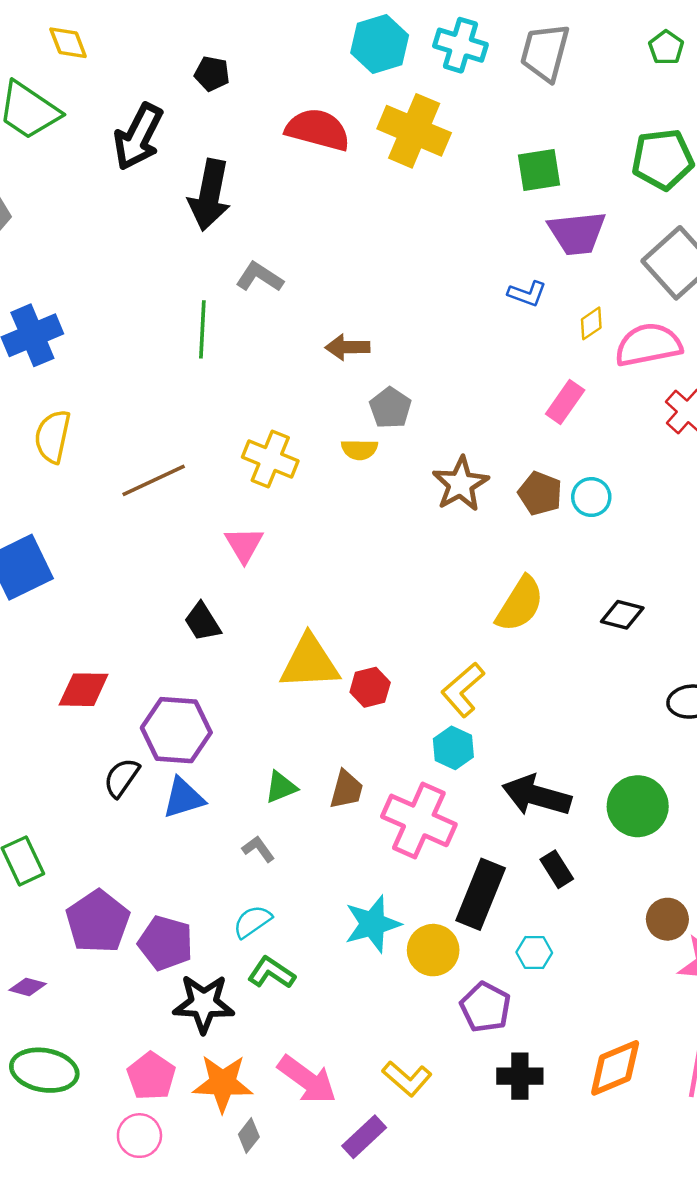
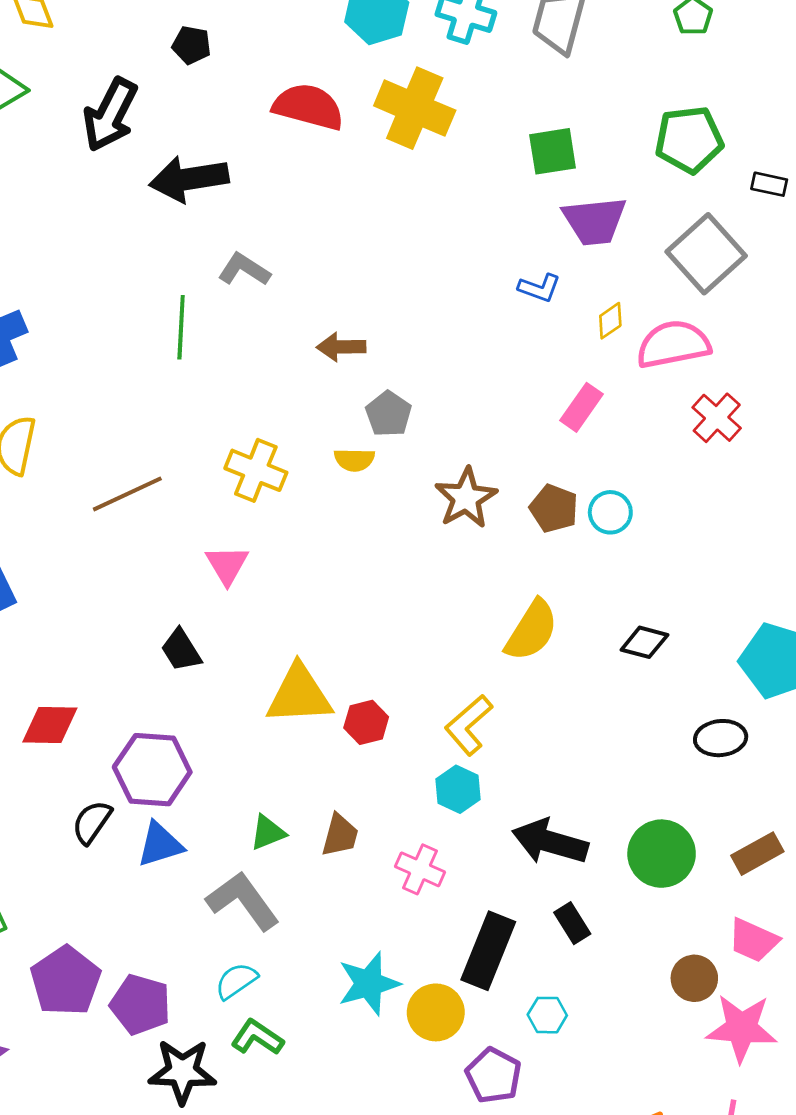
black arrow: (210, 195) -> (189, 179), turned 70
pink cross: (419, 820) -> (420, 869), size x0.6
gray L-shape: (258, 849) -> (243, 901), size x2.0

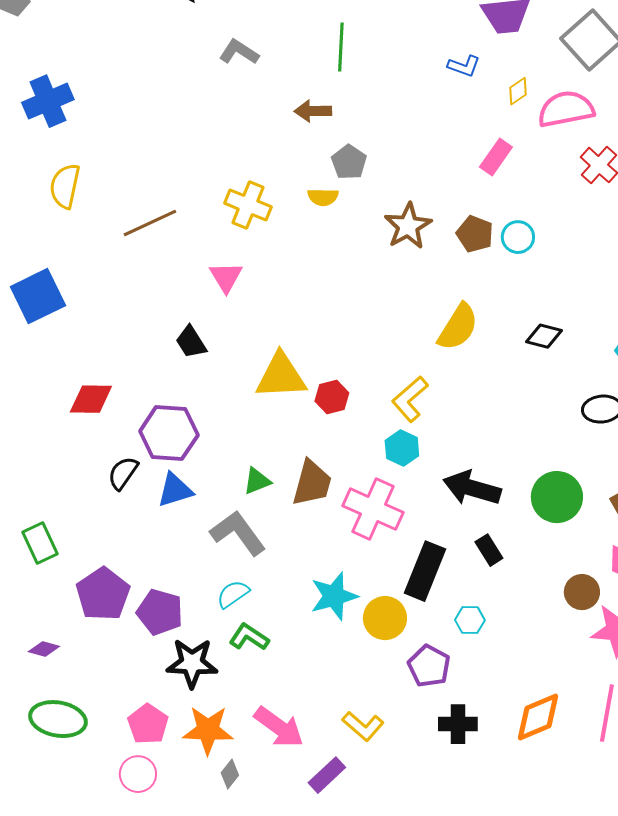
green line: (181, 327) -> (341, 47), moved
brown trapezoid: (340, 835) -> (312, 483), size x1.4
pink cross: (420, 869) -> (373, 509), size x1.6

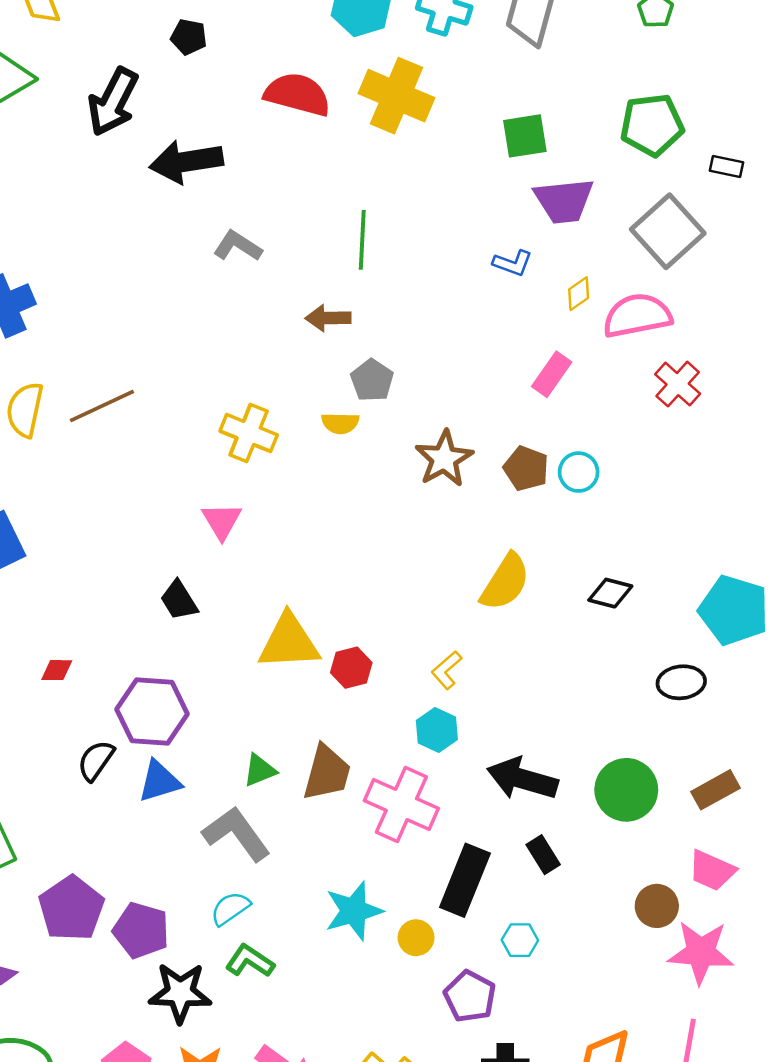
brown line: (150, 223) -> (102, 406), moved
red diamond: (91, 399) -> (57, 670), size x0.6
yellow L-shape: (410, 399) -> (447, 670), size x0.7
yellow circle: (385, 618) -> (416, 938), size x0.7

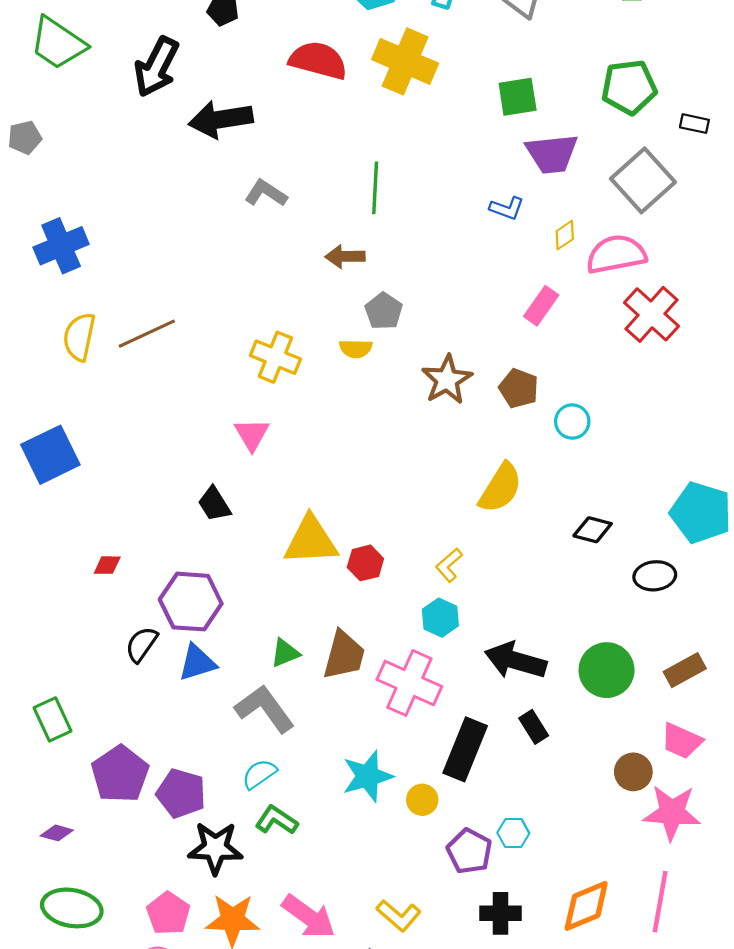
red cross: (678, 384) -> (652, 314), size x1.4
cyan circle: (579, 472) -> (572, 421), moved
black diamond: (610, 593) -> (593, 530), moved
cyan hexagon: (520, 940) -> (513, 833), moved

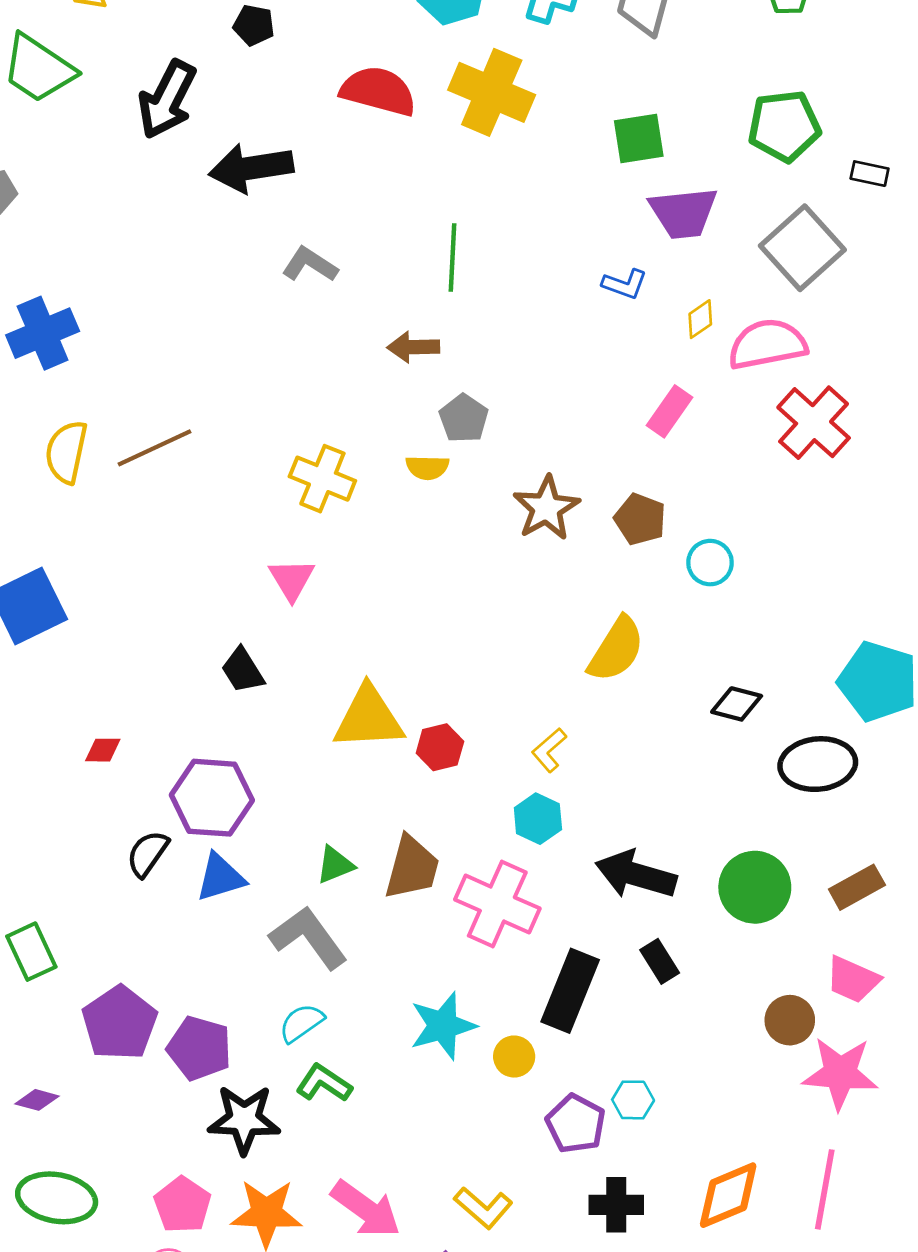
black ellipse: (655, 576) -> (818, 764), size x1.4

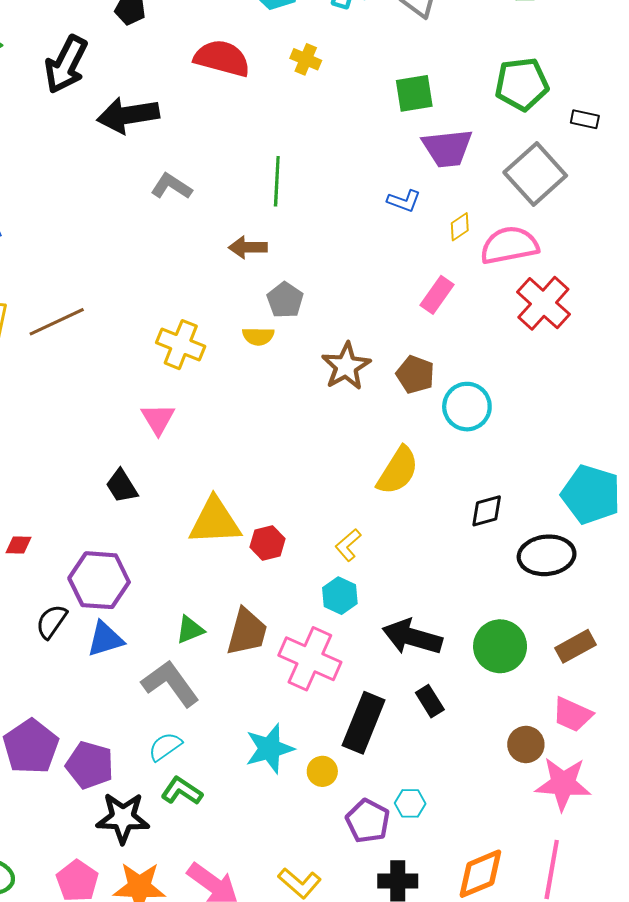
yellow cross: (492, 92) -> (306, 59), size x0.5
cyan circle: (710, 563) -> (467, 407), size x1.4
black diamond: (737, 704) -> (487, 511), turned -30

